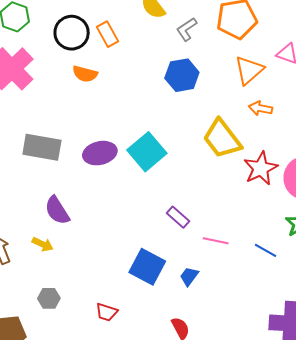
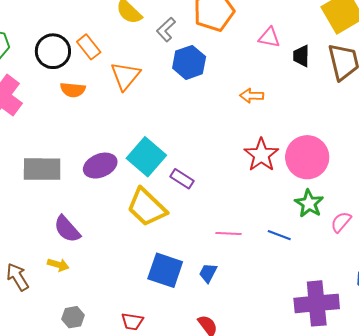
orange triangle: (249, 70) -> (125, 76), moved
blue hexagon: (182, 75) -> (189, 62), moved
yellow trapezoid: (222, 139) -> (147, 207), moved
purple rectangle: (178, 217) -> (182, 179), moved

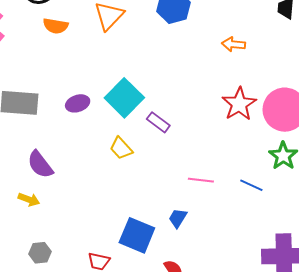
purple ellipse: (100, 166) -> (78, 103), size x0.7
yellow trapezoid: (147, 207) -> (121, 148), size x0.6
blue square: (165, 270) -> (137, 235), moved

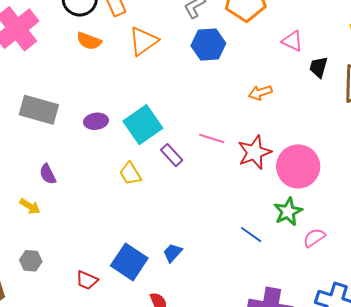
orange arrow: (234, 44) -> (260, 93), turned -35
purple semicircle: (40, 164) -> (48, 174), size x0.7
pink line: (201, 180) -> (212, 138), moved

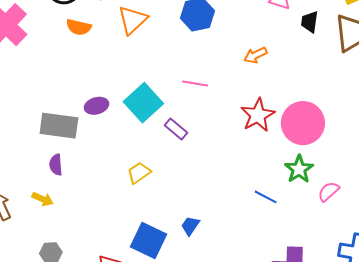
gray rectangle: (39, 110) -> (59, 126), moved
pink line: (212, 138) -> (195, 84), moved
yellow trapezoid: (130, 173) -> (139, 173), moved, turned 95
purple semicircle: (48, 174) -> (56, 165), turned 30

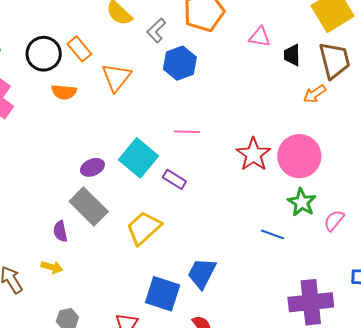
orange arrow: (255, 55) -> (315, 94), moved
gray rectangle: (59, 126) -> (89, 206), moved, turned 45
yellow trapezoid: (139, 173) -> (144, 228), size x1.5
blue trapezoid: (190, 226) -> (202, 273), size x1.6

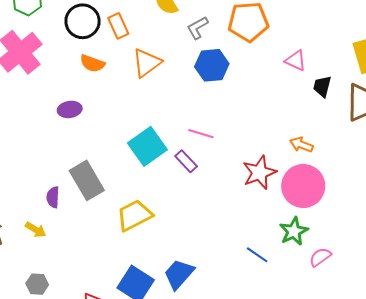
orange arrow: (315, 94) -> (301, 145), moved, turned 40
purple ellipse: (92, 167) -> (70, 109), moved
purple rectangle: (174, 179) -> (186, 161), moved

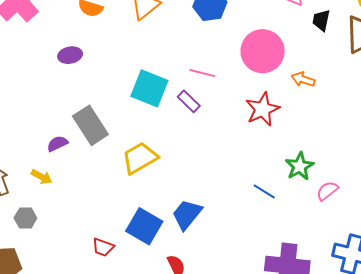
cyan square: (147, 146) -> (149, 88), turned -30
pink circle: (303, 186) -> (263, 51), moved
purple semicircle: (53, 197) -> (57, 144), turned 65
gray hexagon: (37, 284) -> (25, 218), moved

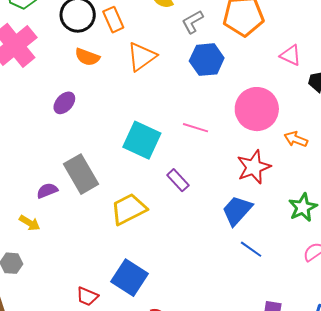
purple ellipse: (70, 55) -> (64, 103), turned -40
purple rectangle: (189, 101) -> (178, 180), moved
green star: (300, 166) -> (303, 207), moved
blue trapezoid: (187, 214) -> (237, 211), moved

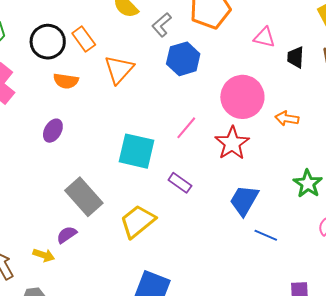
pink line: (195, 128) -> (186, 128), turned -55
red star: (254, 167) -> (232, 143), moved
purple semicircle: (47, 191) -> (67, 235), moved

